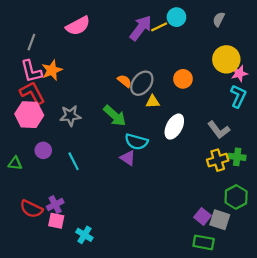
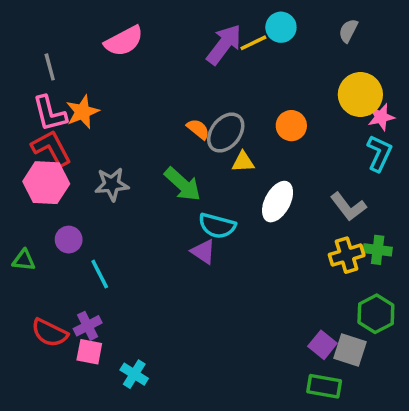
gray line: (31, 42) -> (50, 67), turned -35
cyan line: (74, 161) -> (100, 274), moved

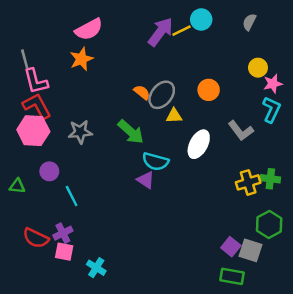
gray line: (50, 67) -> (25, 59), moved
yellow circle: (360, 95) -> (258, 68), size x0.6
orange star: (82, 112) -> (81, 59), moved
gray L-shape: (348, 207) -> (241, 131), moved

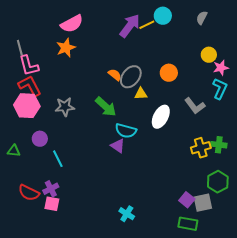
gray square: (251, 250) -> (203, 203), turned -30
cyan cross: (96, 268) -> (127, 214), moved

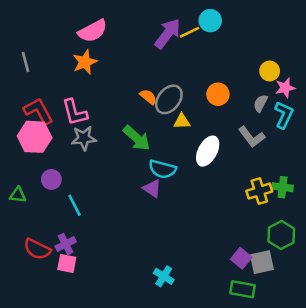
gray semicircle: (202, 18) -> (261, 103), moved
pink L-shape: (29, 66) -> (75, 112), moved

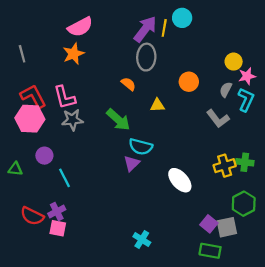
yellow line: (190, 32) -> (164, 28), turned -54
gray ellipse: (169, 99) -> (146, 57), moved, turned -35
white ellipse: (208, 151) -> (180, 180), moved, turned -70
purple triangle: (152, 189) -> (132, 163), turned 42

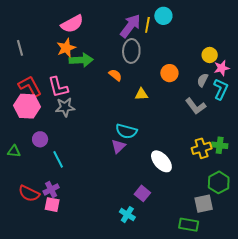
green arrow: (118, 120) -> (81, 60), moved, turned -45
purple square: (209, 224) -> (142, 193), moved

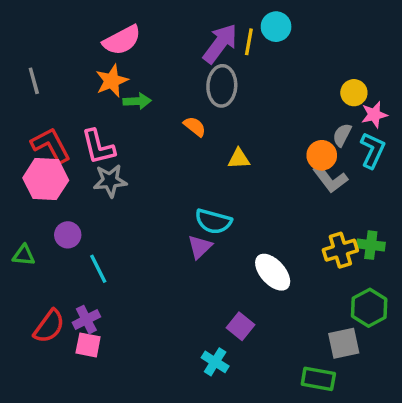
green arrow: (81, 60) -> (137, 101), size x0.7
orange circle: (169, 73) -> (322, 155), moved
red semicircle: (29, 193) -> (49, 326), turned -80

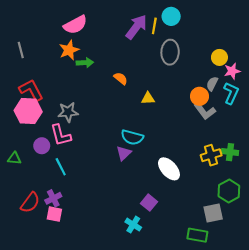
gray ellipse: (222, 86) -> (170, 52), moved
pink L-shape: (98, 147) -> (61, 135), moved

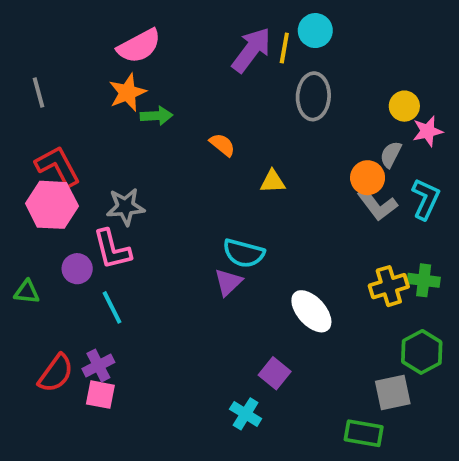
cyan L-shape: (231, 93) -> (426, 199), moved

